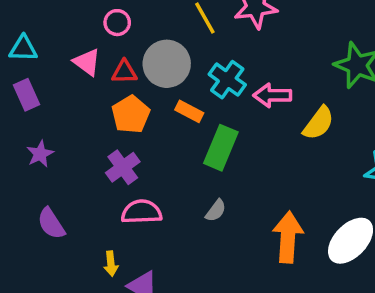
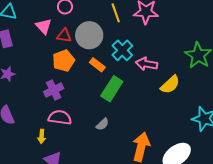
yellow arrow: (111, 264) -> (42, 136), moved

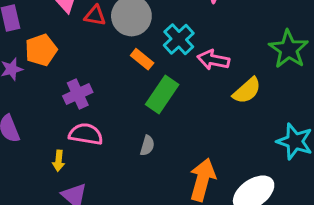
orange pentagon: (64, 61) -> (41, 50), moved
gray semicircle: (102, 124) -> (147, 146), turned -32

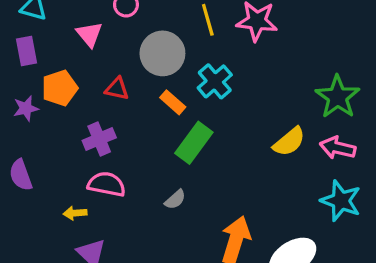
red triangle: (95, 16) -> (117, 89), moved
pink arrow: (213, 60) -> (338, 148), moved
gray semicircle: (147, 146) -> (175, 199), turned 30
yellow arrow: (59, 161) -> (75, 213), turned 78

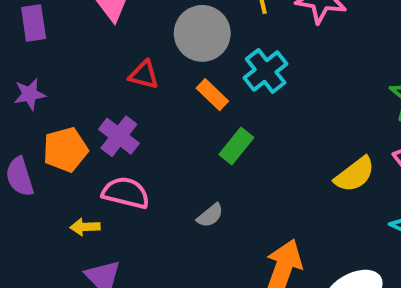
orange pentagon: (60, 88) -> (65, 150), moved
purple cross: (99, 139) -> (119, 136), turned -32
yellow semicircle: (289, 142) -> (355, 174), moved
green rectangle: (194, 143) -> (236, 146), size x0.7

